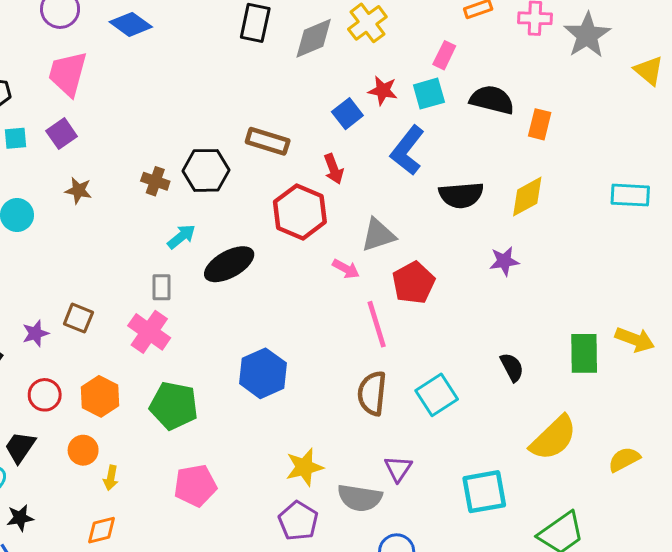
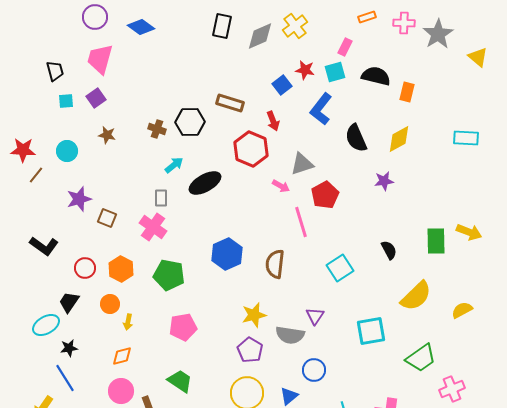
black semicircle: (461, 195) -> (356, 138), turned 72
purple star: (35, 333) -> (79, 199), moved, size x1.4
brown semicircle: (372, 393) -> (275, 264), moved

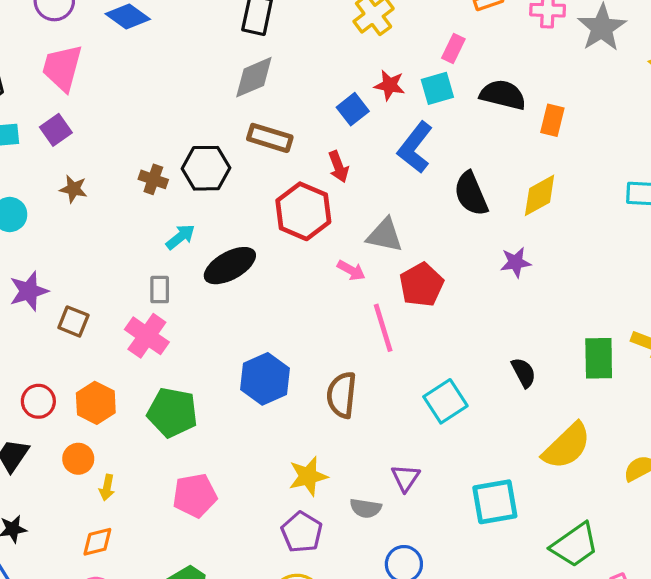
gray diamond: (260, 36) -> (254, 77), moved
gray triangle: (302, 164) -> (385, 235), turned 30
gray semicircle: (290, 335) -> (366, 508), size x0.7

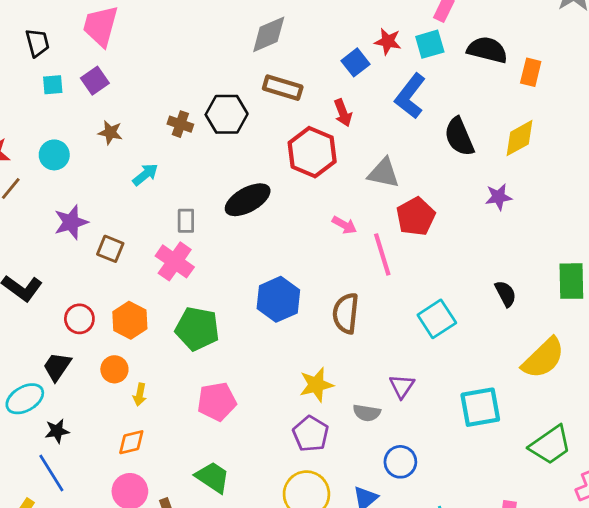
cyan arrow: (180, 237) -> (145, 175), moved
pink arrow: (351, 270) -> (344, 225), moved

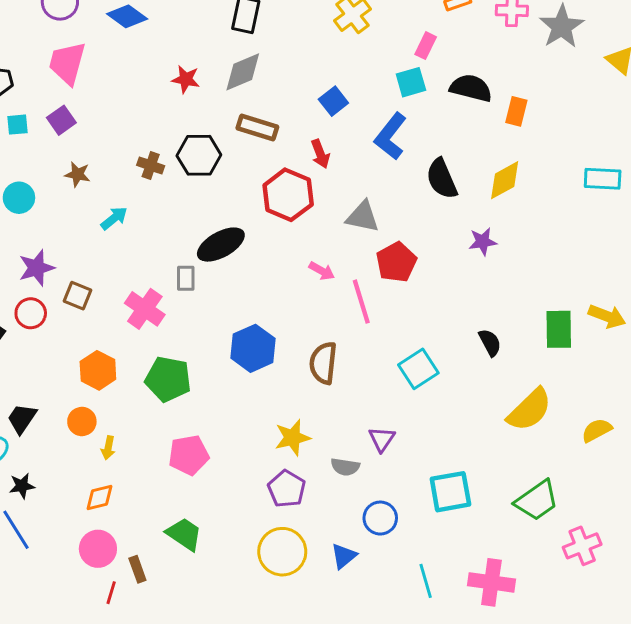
red star: (388, 41) -> (186, 79), moved
gray rectangle: (186, 221) -> (186, 278), moved
red circle: (79, 319) -> (31, 313), moved
cyan square: (480, 407) -> (450, 492), moved

